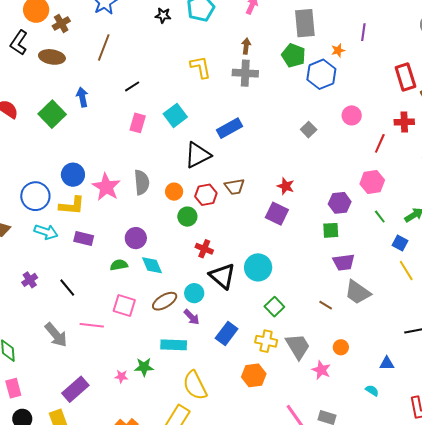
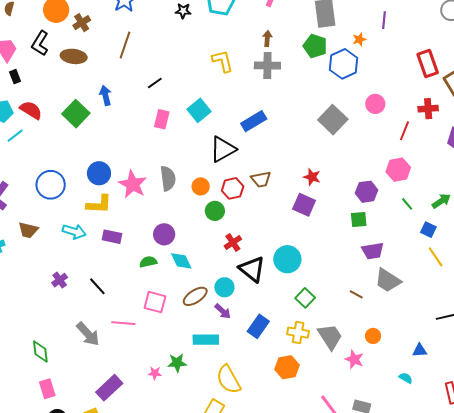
gray square: (309, 130) -> (333, 120), size x1.8
blue circle: (35, 196) -> (51, 185), moved
red cross: (204, 249) -> (233, 243), turned 36

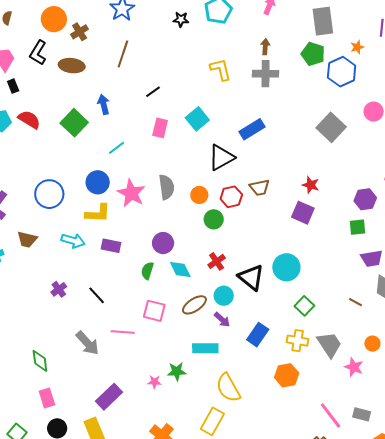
cyan line: (15, 136) -> (117, 148), moved
red cross: (233, 243) -> (217, 261), moved
green semicircle: (148, 262) -> (147, 271), turned -60

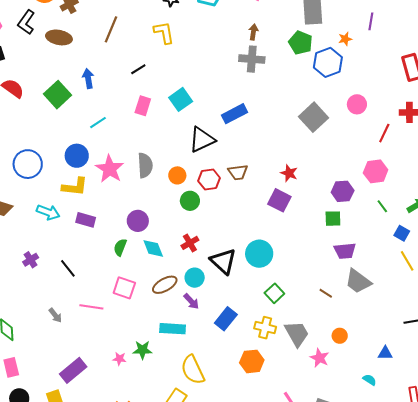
yellow L-shape: (221, 69) -> (164, 33), moved
gray arrow: (87, 343) -> (55, 315), size x0.6

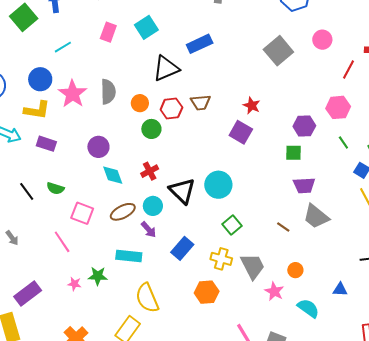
green semicircle: (120, 247) -> (55, 188), moved, turned -96
pink line: (91, 307) -> (62, 242), moved, turned 45
cyan semicircle: (370, 380) -> (308, 308), moved, size x1.6

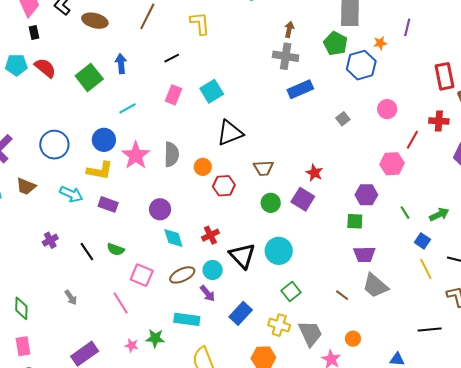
blue rectangle: (200, 44) -> (300, 89), moved
gray square: (278, 51) -> (343, 119), size x0.5
pink hexagon: (338, 107) -> (392, 164), moved
red hexagon: (171, 109) -> (224, 186), moved
green circle: (151, 129) -> (271, 203), moved

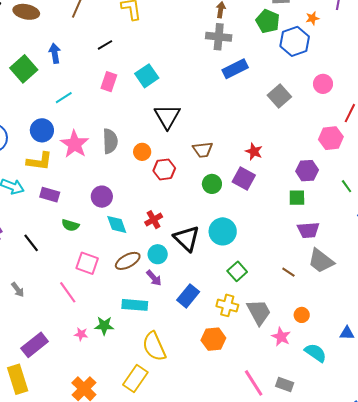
gray square: (343, 119) -> (279, 96), size x1.6
black triangle: (230, 133) -> (167, 116), turned -36
green semicircle: (116, 249) -> (70, 225), moved

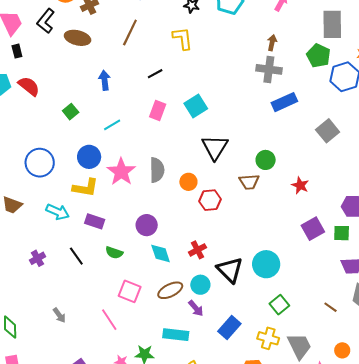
green square: (24, 69) -> (71, 112), moved, size x0.6
purple square: (244, 179) -> (313, 229), moved, turned 30
green circle: (212, 184) -> (266, 160), moved
black line: (31, 243) -> (76, 256), moved

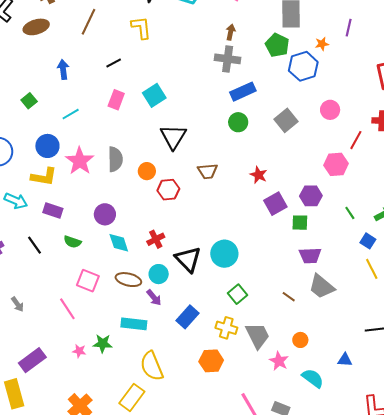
brown ellipse: (78, 38) -> (36, 27), turned -30
green circle: (266, 160) -> (238, 122), moved
purple square: (313, 229) -> (275, 204), moved
brown ellipse: (170, 290) -> (128, 280), turned 40

